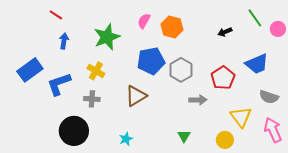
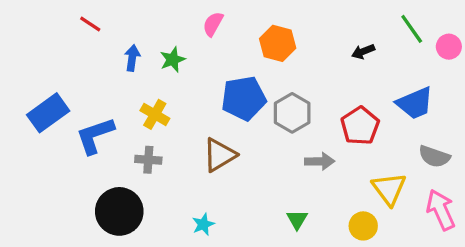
pink semicircle: (144, 21) -> (213, 24), moved
green star: (107, 37) -> (173, 60), size x0.6
blue arrow: (64, 41) -> (132, 58), moved

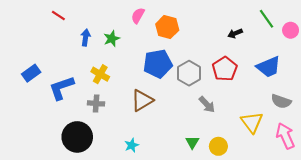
orange hexagon: (278, 43) -> (167, 27), moved
blue rectangle: (48, 113) -> (31, 73), size x0.7
red pentagon: (360, 126) -> (225, 69), moved
gray arrow: (320, 161) -> (207, 104), turned 48
yellow circle: (363, 226) -> (218, 146), moved

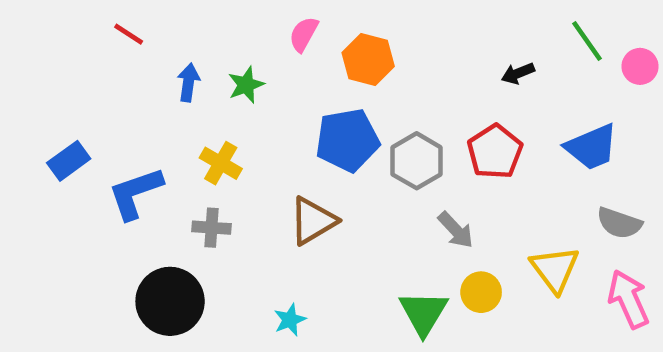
green triangle: (192, 142) -> (423, 313), size x1.6
yellow circle: (218, 146) -> (481, 292), moved

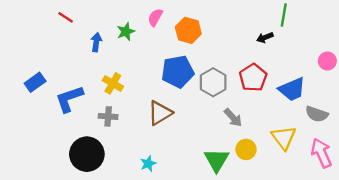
green line: (587, 41) -> (284, 15), moved, turned 45
pink circle: (640, 66) -> (327, 61), moved
green star: (246, 85) -> (126, 32), moved
blue trapezoid: (592, 147) -> (292, 89), moved

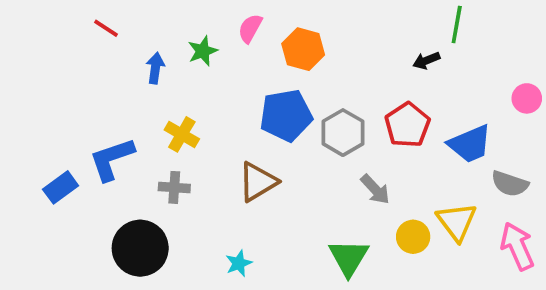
blue rectangle: (35, 82) -> (61, 187), moved
yellow circle: (246, 149) -> (413, 237), moved

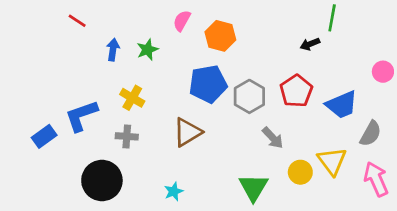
green star: (203, 51) -> (147, 50), moved
gray semicircle: (510, 184) -> (371, 134), turned -80

